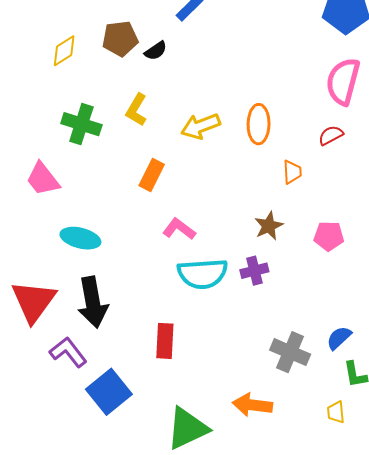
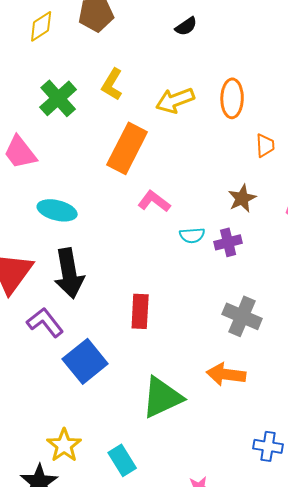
black semicircle: (156, 51) -> (186, 26), moved
green cross: (81, 124) -> (58, 98), turned 30
orange rectangle: (152, 175) -> (127, 148), size x1.6
cyan semicircle: (203, 274) -> (192, 235), moved, size x0.5
gray cross: (290, 352) -> (242, 316), moved

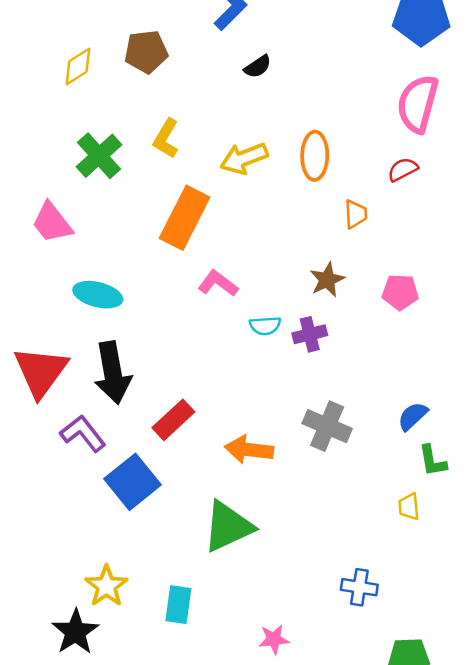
red rectangle: (140, 311) -> (173, 420), moved, turned 44
orange arrow: (226, 374) -> (249, 450), moved
cyan rectangle: (122, 460) -> (178, 605), turned 40

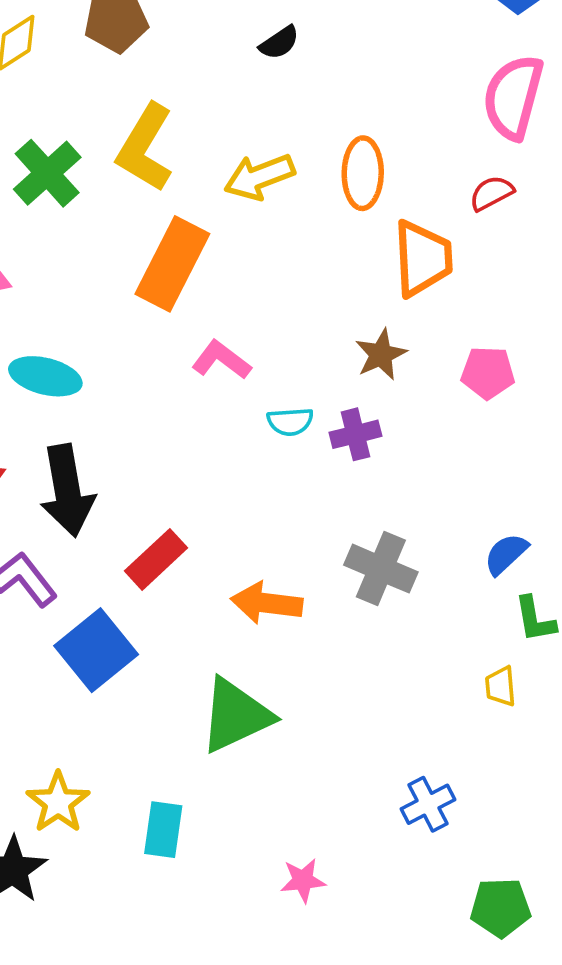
yellow L-shape: (166, 138) -> (145, 148), size x1.5
orange trapezoid: (356, 214) -> (423, 258), size x1.8
blue cross: (359, 587) -> (428, 804), turned -36

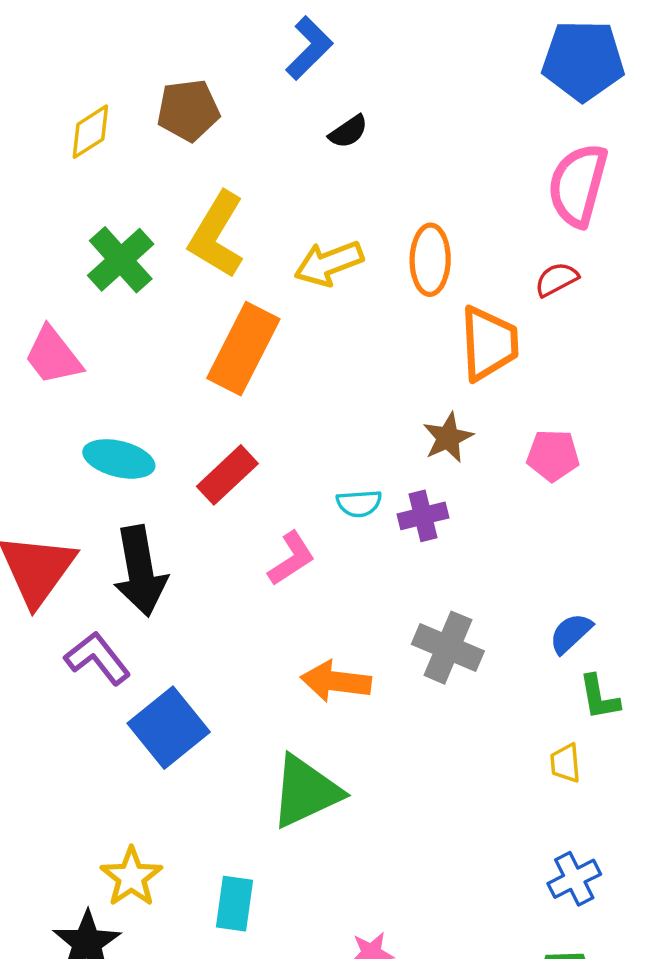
pink L-shape: (221, 360) -> (291, 559), moved, turned 110
red rectangle: (156, 559) -> (227, 475), moved
blue cross: (428, 804) -> (574, 879), moved

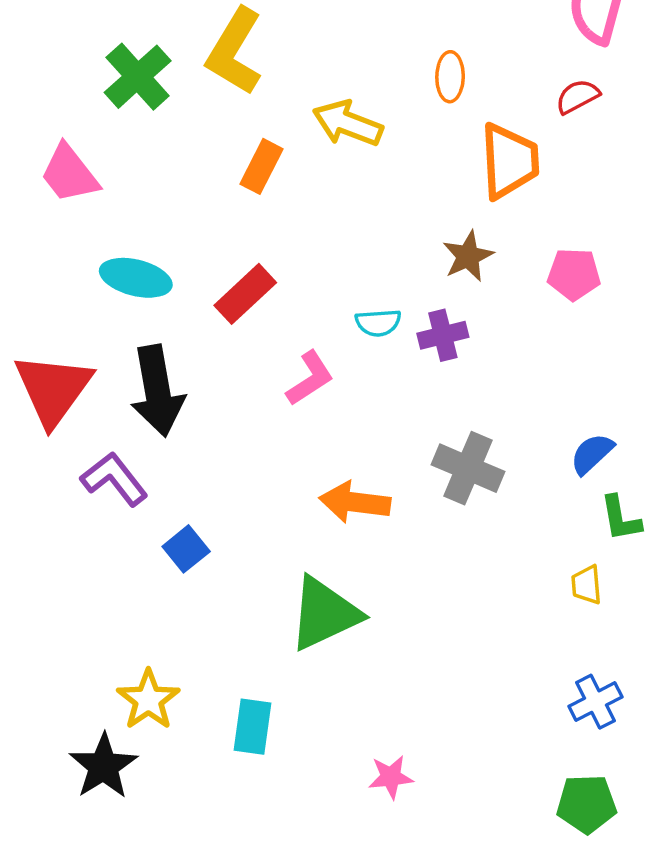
orange ellipse: (430, 260) -> (450, 77), size x0.7
yellow arrow: (329, 263) -> (348, 123), moved, turned 42
orange rectangle: (243, 349) -> (261, 166), size x0.6
blue square: (169, 728) -> (186, 549), size x0.6

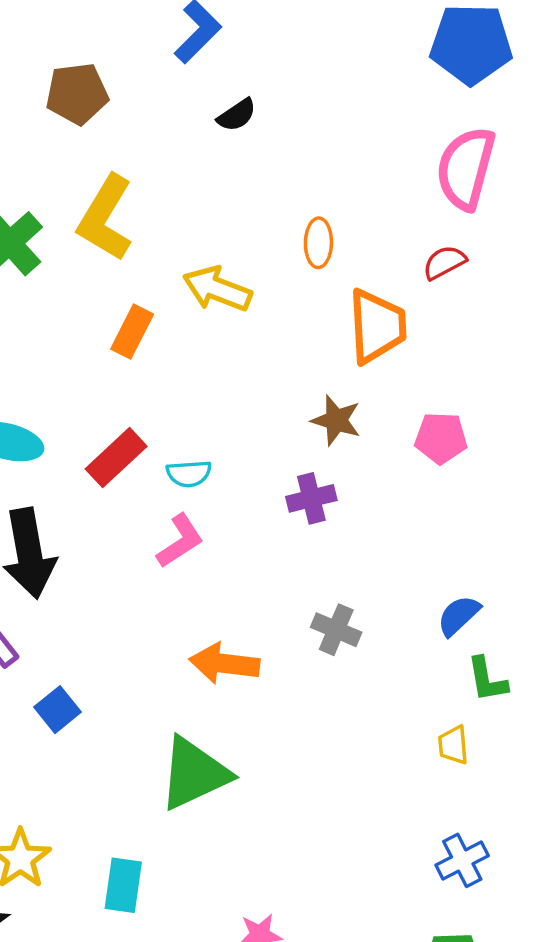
brown star: (468, 256) -> (336, 420), turned -30
cyan semicircle: (378, 323) -> (189, 474), moved
gray cross: (468, 468) -> (336, 630), size x0.7

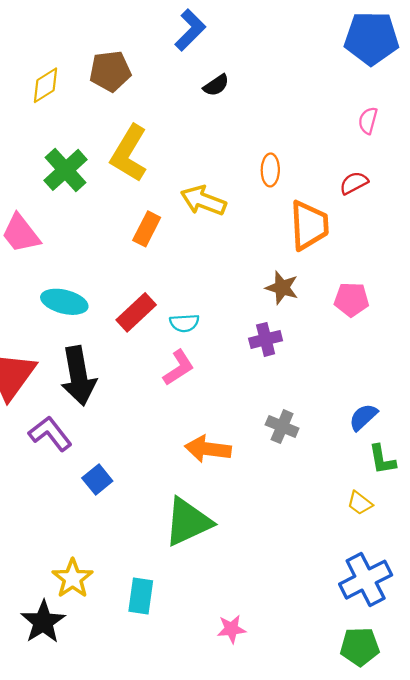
pink semicircle: (466, 168) -> (368, 121), size x0.5
yellow trapezoid: (453, 745) -> (360, 503), turned -48
blue cross: (462, 860) -> (366, 580), size x1.5

